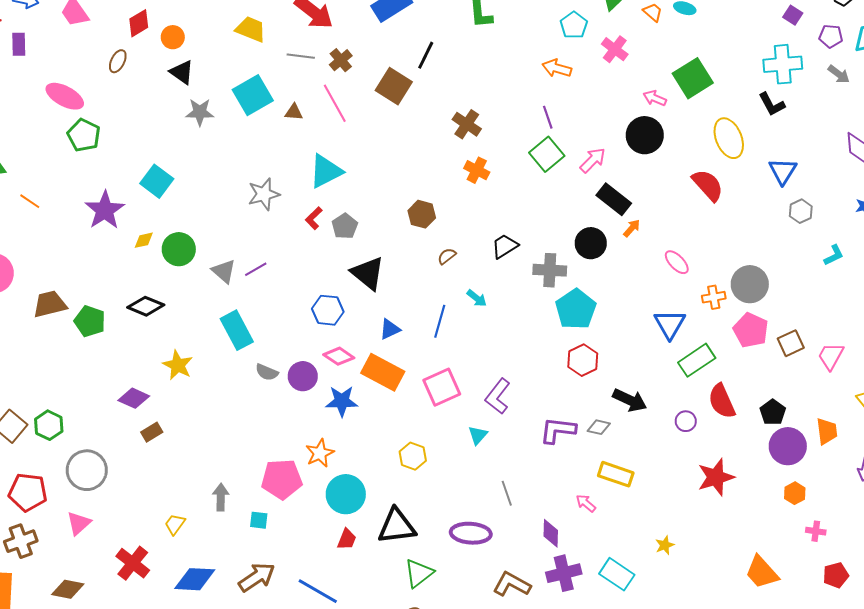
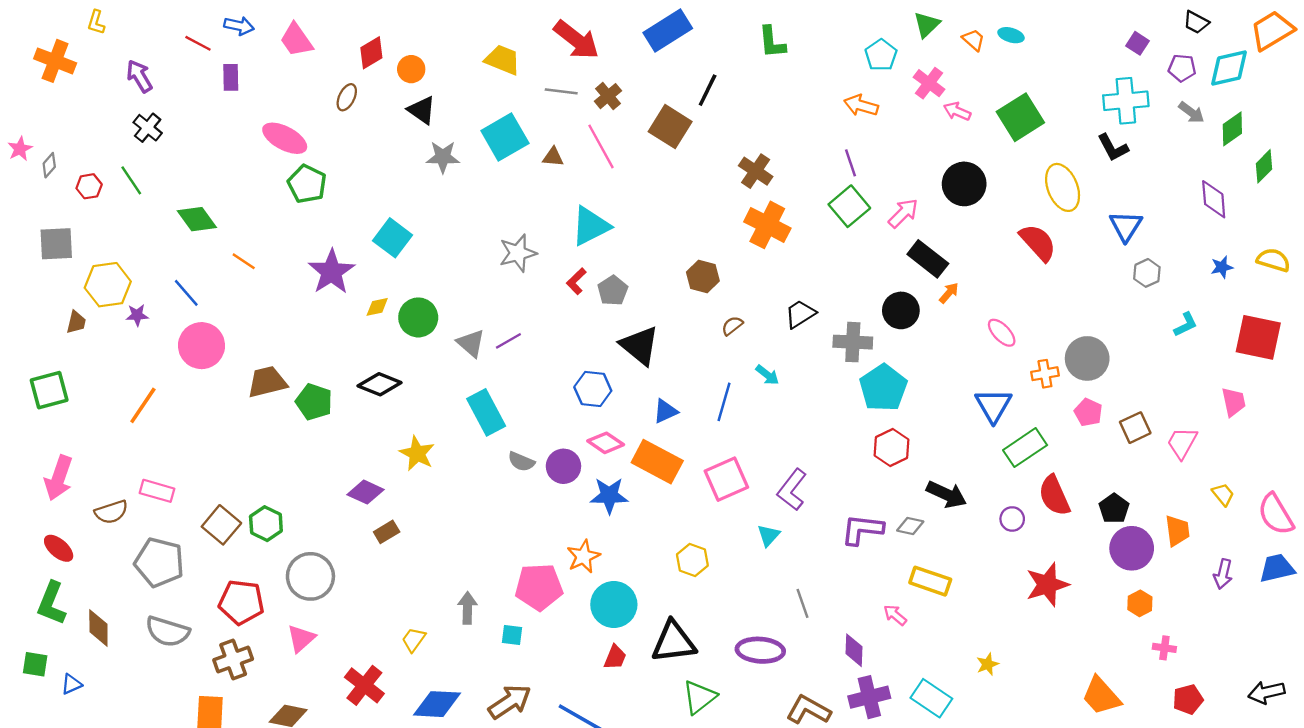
pink arrow: (655, 98) -> (957, 111), moved
orange cross: (477, 170) -> (767, 225), size x1.5
pink pentagon: (751, 330) -> (1088, 412), size x0.7

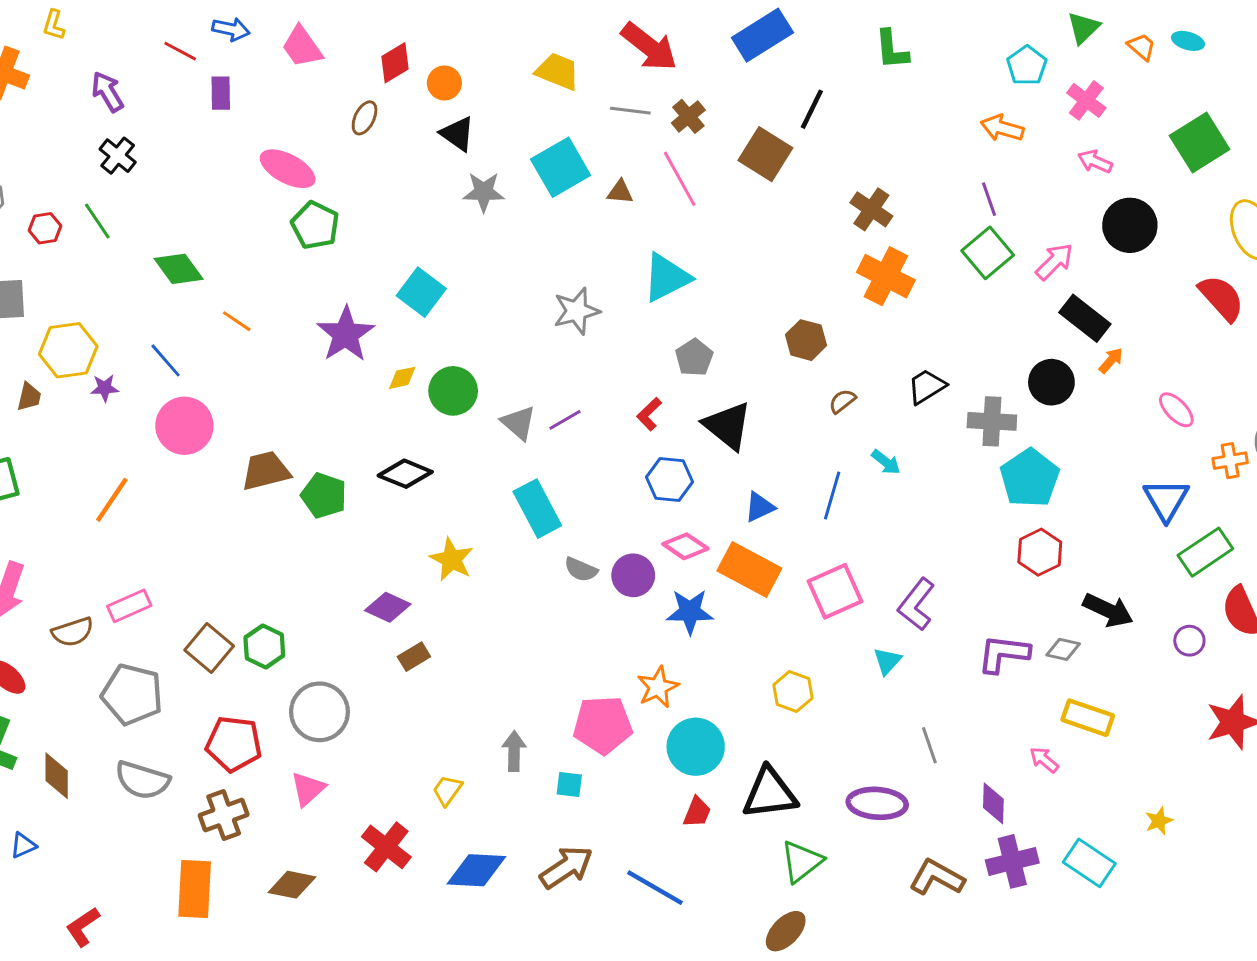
pink arrow: (957, 111) -> (1095, 161), moved
red L-shape: (576, 281) -> (649, 414), moved
pink rectangle: (157, 491) -> (129, 606), turned -40

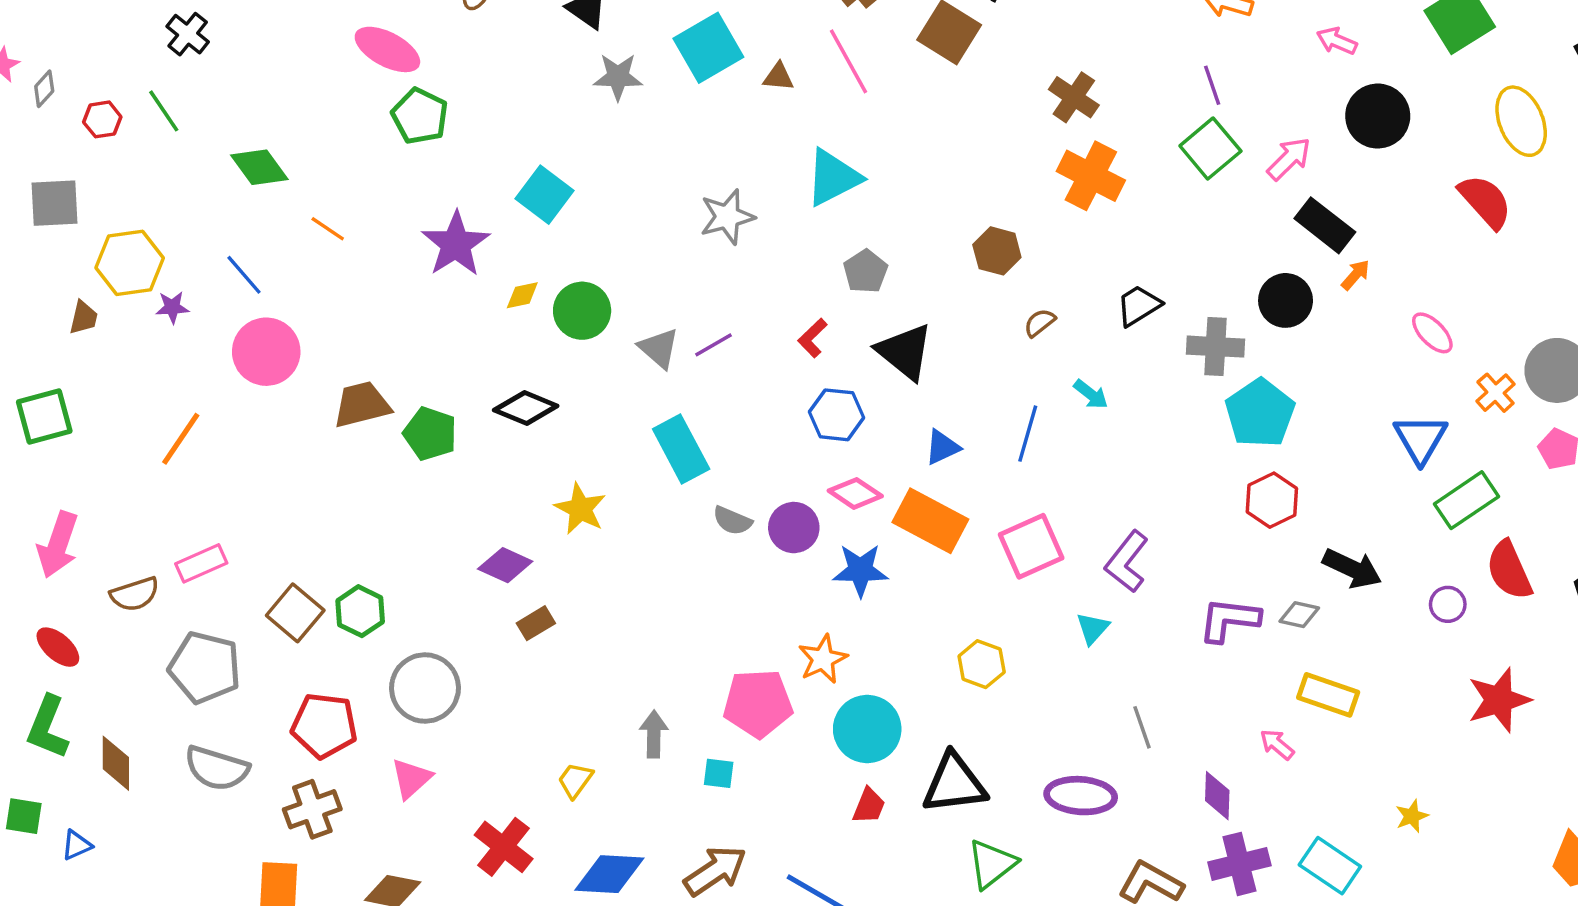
orange cross: (1230, 461) -> (1496, 393), turned -32

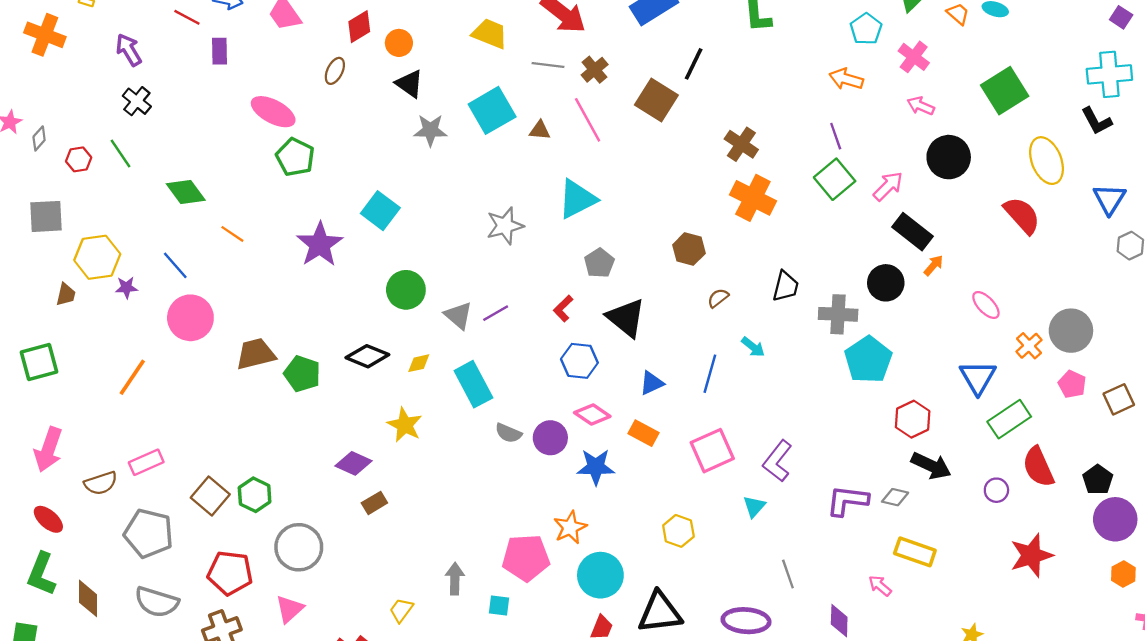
yellow diamond: (522, 295) -> (419, 363), moved
black trapezoid: (1139, 306) -> (786, 286), turned 136
red hexagon: (1272, 500) -> (913, 419), moved
orange rectangle: (930, 521) -> (644, 433), size x0.6

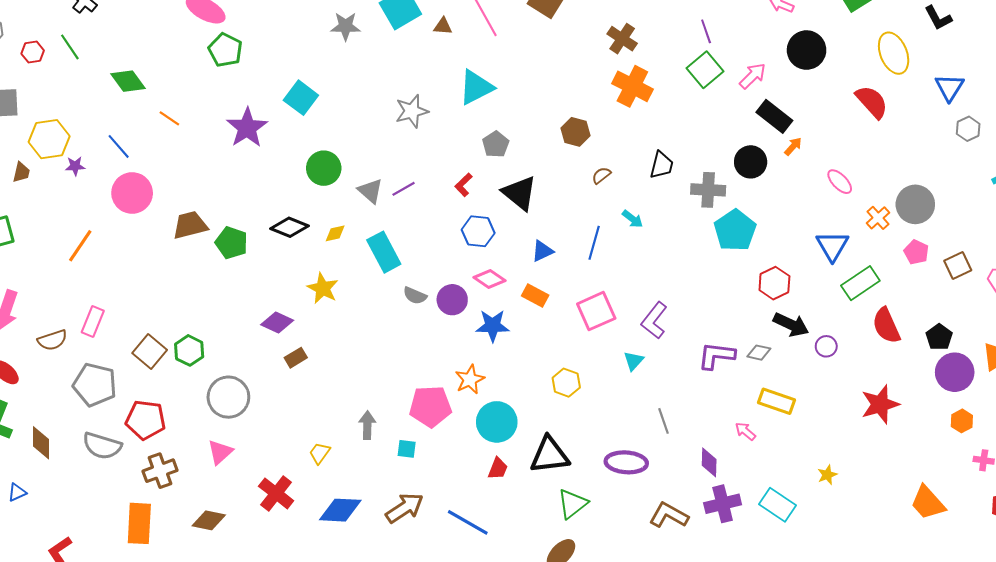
pink rectangle: (146, 462) -> (93, 321), turned -44
purple circle: (996, 490) -> (826, 346), moved
red pentagon: (230, 573) -> (146, 420), moved

